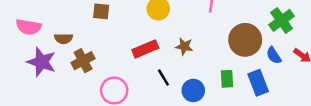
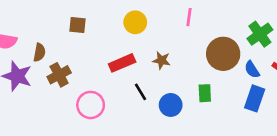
brown semicircle: (64, 39) -> (39, 52), turned -78
blue rectangle: (258, 83) -> (255, 98), moved, turned 40

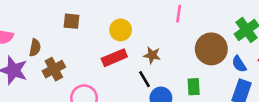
yellow circle: (135, 22) -> (121, 30), moved
black line: (140, 92) -> (145, 79), moved

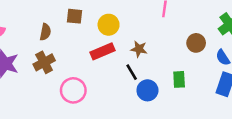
brown square: (71, 21) -> (75, 16), moved
brown semicircle: (35, 48) -> (45, 32), moved
brown circle: (211, 49) -> (196, 43), size x0.6

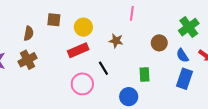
brown star: (139, 49) -> (116, 41), moved
pink circle: (73, 90) -> (82, 84), moved
blue circle: (147, 90) -> (129, 97), moved

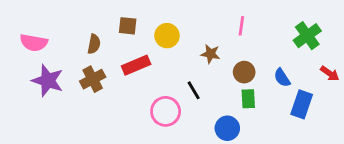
pink line: (132, 13) -> (241, 26), moved
brown circle: (159, 43) -> (244, 72), moved
red rectangle: (78, 50) -> (136, 65), moved
blue semicircle: (182, 56) -> (282, 78), moved

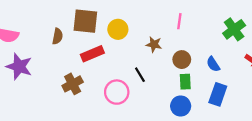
brown square: (128, 26) -> (85, 21), size x1.6
brown cross: (93, 79) -> (73, 84), moved
blue rectangle: (302, 104) -> (218, 94), moved
blue circle: (227, 128) -> (181, 106), moved

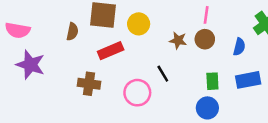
brown circle: (182, 60) -> (205, 39), moved
blue semicircle: (213, 64) -> (239, 47), moved, turned -133
brown cross: (73, 84) -> (89, 84), turned 36
blue rectangle: (218, 94) -> (248, 80), moved, turned 60

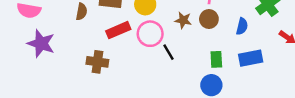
pink circle: (137, 93) -> (150, 34), moved

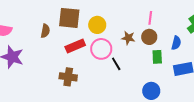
green rectangle: (216, 59) -> (157, 57), moved
brown cross: (97, 62) -> (68, 77), moved

